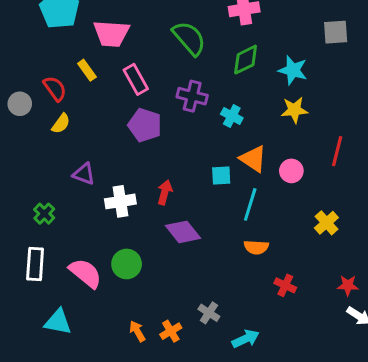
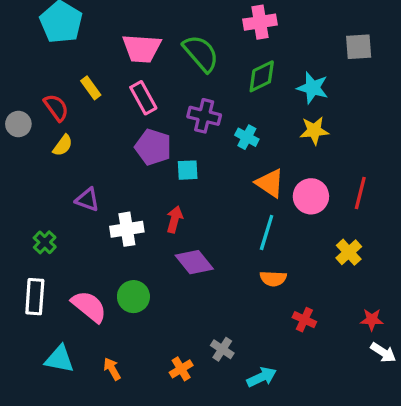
pink trapezoid: (111, 34) -> (142, 48), moved
red line: (337, 151) -> (360, 193), moved
pink circle: (291, 171) -> (311, 196), size x1.4
cyan square: (221, 175) -> (188, 170), moved
orange arrow: (137, 331) -> (112, 369), moved

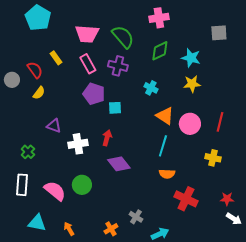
purple cross: (204, 116) -> (118, 66), moved
yellow cross: (349, 252) -> (213, 158), turned -35
red cross: (304, 320) -> (186, 199), size x1.6

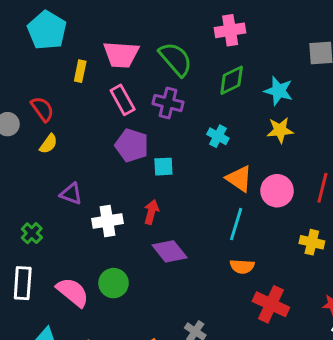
yellow rectangle: (56, 58) -> (80, 71), moved, turned 48

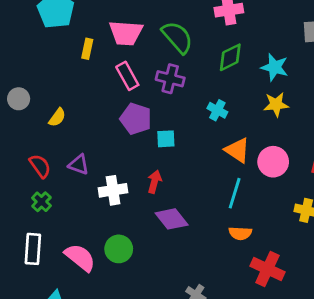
red semicircle: (42, 109) -> (40, 166), moved

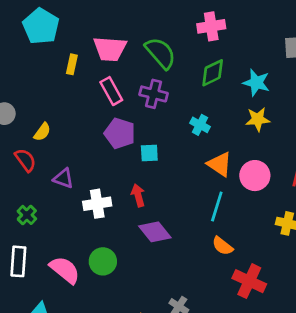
red semicircle: (40, 166) -> (25, 160), moved
red arrow: (154, 182) -> (138, 195), turned -30
orange semicircle: (240, 233) -> (222, 246), turned 35

